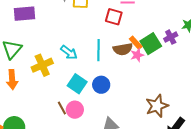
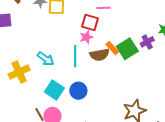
pink star: (137, 55) -> (86, 37), moved

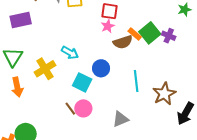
purple cross: (147, 42) -> (169, 36), moved, turned -32
cyan line: (75, 56) -> (136, 81), moved
blue circle: (78, 91) -> (101, 68), moved

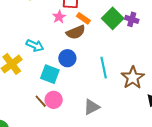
pink star: (108, 26) -> (59, 17), moved
orange rectangle: (135, 34) -> (83, 18), moved
brown semicircle: (123, 42) -> (76, 32), moved

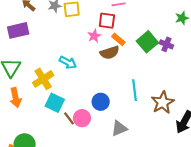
blue circle: (67, 58) -> (101, 102), moved
cyan square: (50, 74) -> (55, 103), moved

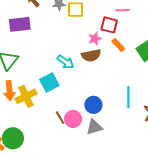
brown semicircle: (110, 53) -> (91, 55), moved
yellow cross: (43, 79) -> (26, 96), moved
cyan square: (55, 103) -> (49, 83), moved, turned 30
gray triangle: (119, 128) -> (94, 127), moved

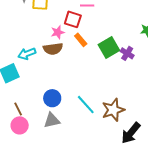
cyan arrow: (65, 62) -> (27, 54), turned 120
cyan line: (128, 97) -> (86, 105), moved, turned -45
pink circle: (73, 119) -> (20, 125), moved

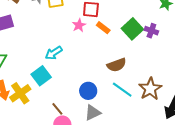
brown semicircle: (53, 49) -> (117, 65), moved

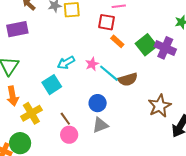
pink star: (79, 25) -> (92, 64), moved
purple cross: (151, 31) -> (165, 48), size x1.5
cyan line: (122, 90) -> (109, 73), moved
yellow cross: (20, 93) -> (31, 113), moved

